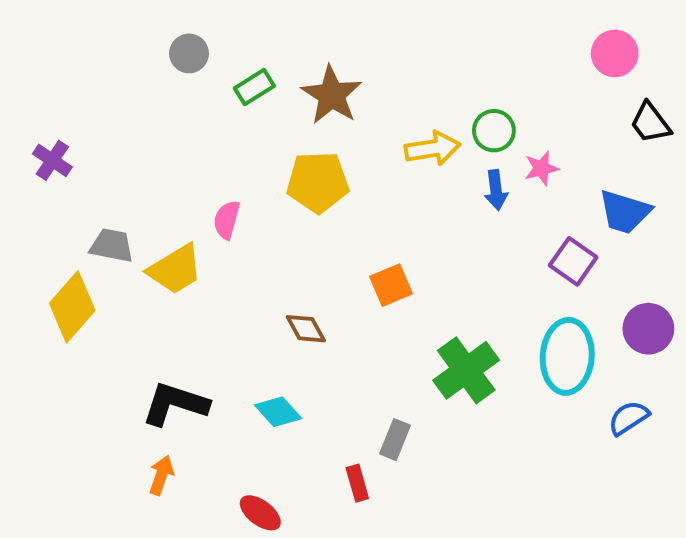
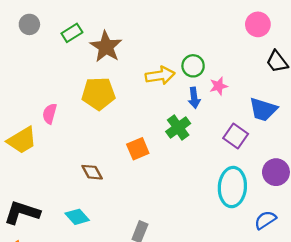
green rectangle: (254, 87) -> (72, 33), moved
green cross: (466, 370) -> (178, 128), moved, size x0.7

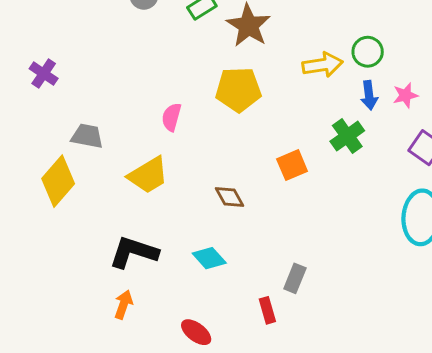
pink star: (219, 86) -> (405, 95), moved
yellow trapezoid: (22, 140) -> (148, 175), moved

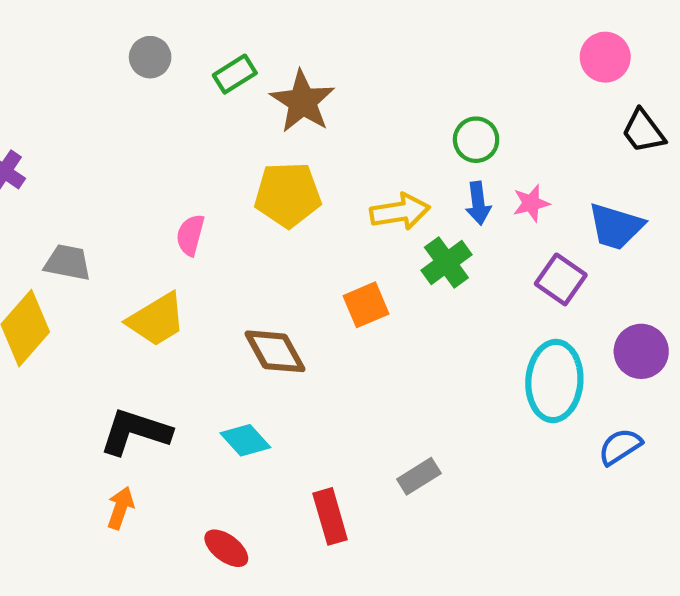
yellow arrow: (323, 65) -> (400, 212), moved
brown diamond: (230, 197) -> (275, 351), size x1.4
gray rectangle: (295, 278) -> (419, 476), moved, turned 36
red rectangle: (267, 310) -> (330, 516), size x1.4

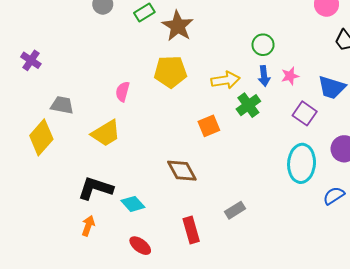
brown diamond: (275, 351) -> (182, 171), moved
cyan diamond: (245, 440) -> (133, 204), moved

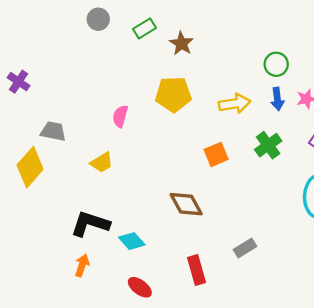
brown star: (178, 26) -> (181, 43), size x0.7
green cross: (248, 105) -> (268, 145), moved
yellow trapezoid: (106, 133) -> (102, 162), size x0.7

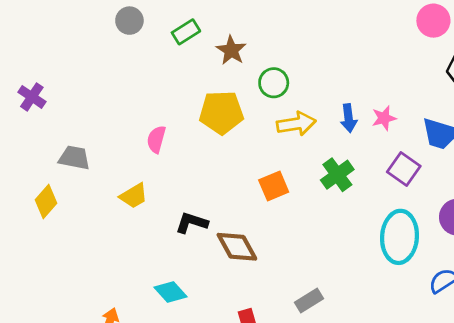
green circle: (276, 64) -> (274, 83), moved
yellow diamond: (30, 167) -> (46, 202), size x0.7
black L-shape: (90, 224) -> (192, 223), moved, size x0.7

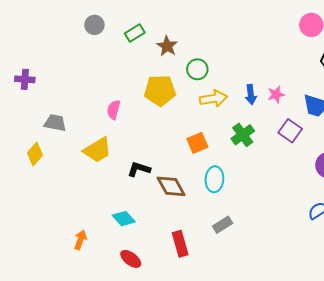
purple cross: (32, 97) -> (25, 79), turned -30
yellow trapezoid: (134, 196) -> (97, 150), size x1.4
cyan ellipse: (399, 237) -> (214, 179), moved, size x0.7

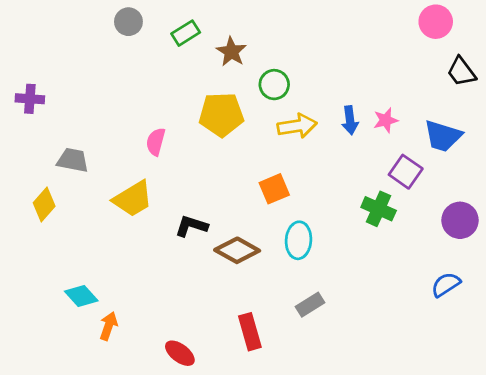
green cross: (243, 135) -> (379, 209), moved, turned -30
brown diamond: (171, 186) -> (237, 250), turned -32
cyan diamond: (124, 219) -> (81, 296), moved

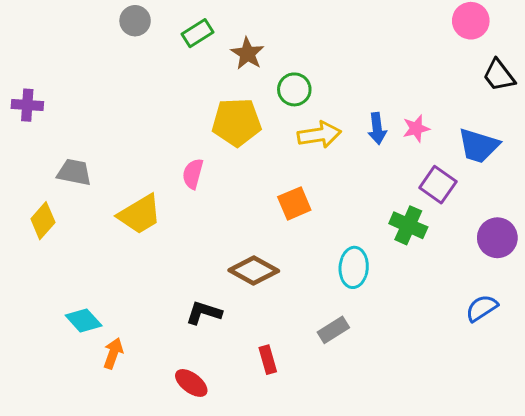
pink semicircle: (156, 142) -> (193, 174), moved
black L-shape: (191, 226) -> (204, 313), moved
cyan ellipse: (299, 240) -> (354, 267), moved
red rectangle: (250, 332) -> (268, 360), size x0.7

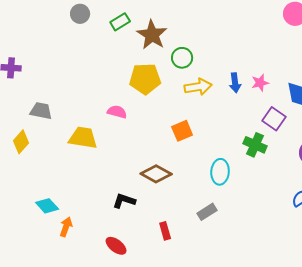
brown star: (247, 54) -> (152, 35), size x1.4
pink semicircle: (193, 174) -> (117, 112), turned 90
yellow trapezoid: (140, 214) -> (83, 138), turned -140

